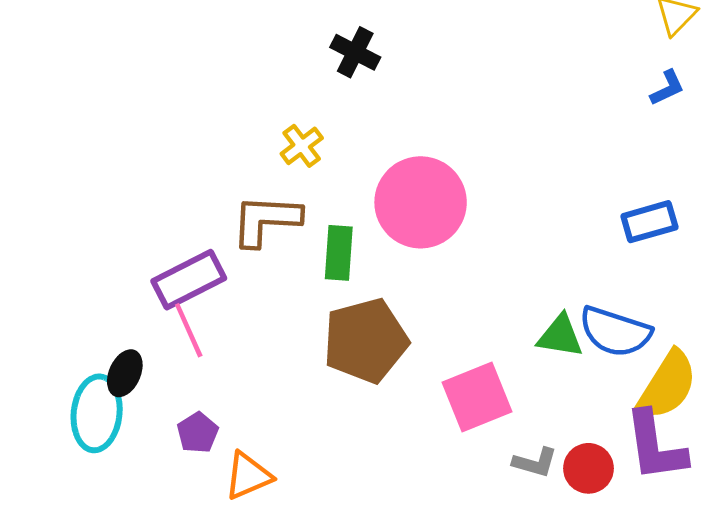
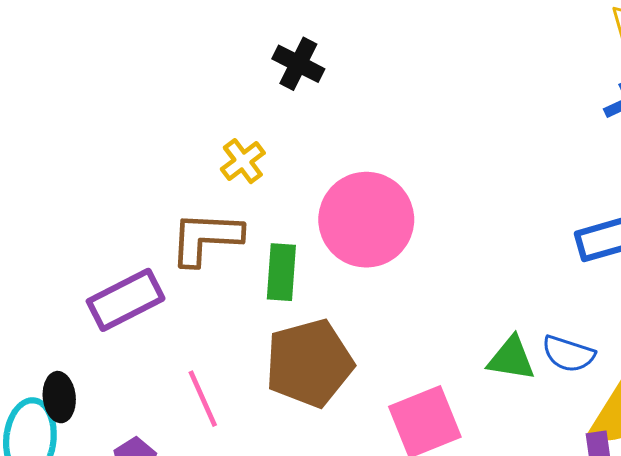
pink line: (189, 330) -> (203, 399), moved
blue semicircle: (615, 332) -> (568, 354), size x0.7
black ellipse: (125, 373) -> (59, 397), turned -30

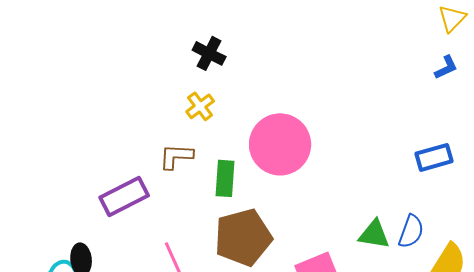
black cross: (298, 64) -> (209, 53), moved
brown L-shape: (206, 238) -> (176, 156), size x0.7
blue semicircle: (568, 354) -> (411, 231), turned -88

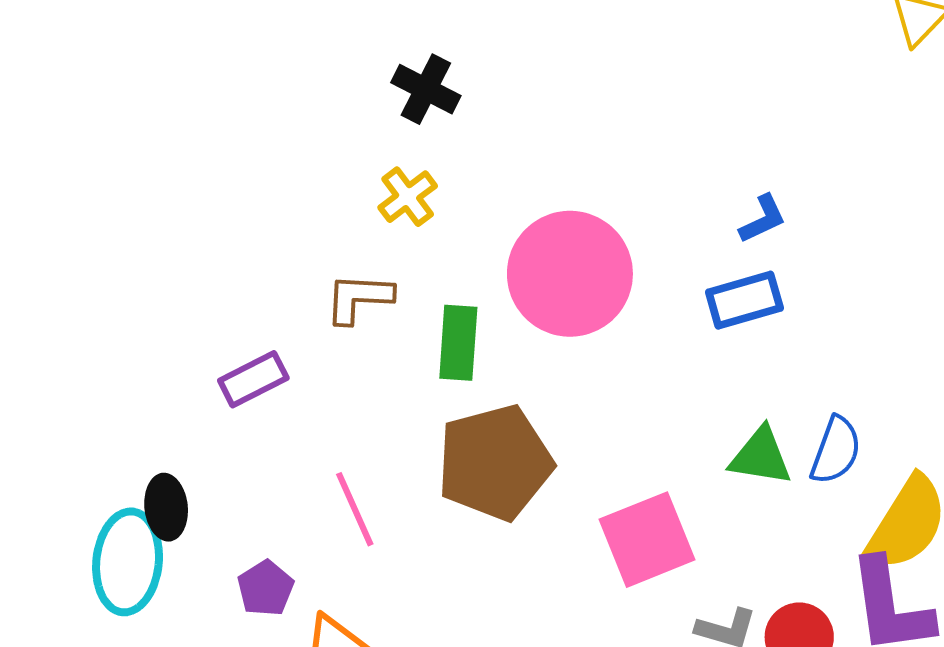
blue L-shape: (446, 67) -> (763, 219), moved
blue rectangle: (434, 157) -> (744, 300), moved
purple rectangle: (124, 196) -> (253, 379), size x0.7

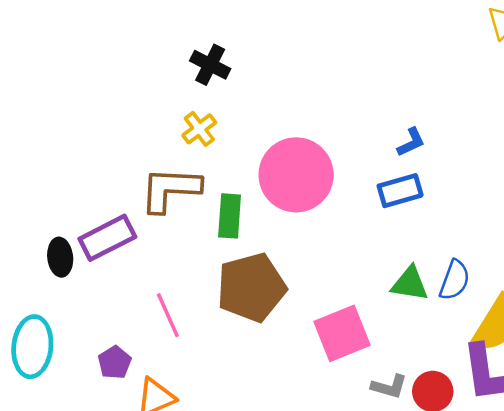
brown L-shape: (359, 298) -> (170, 189), size x1.5
purple rectangle: (253, 379) -> (107, 238), size x1.4
black ellipse: (166, 507) -> (60, 257), moved

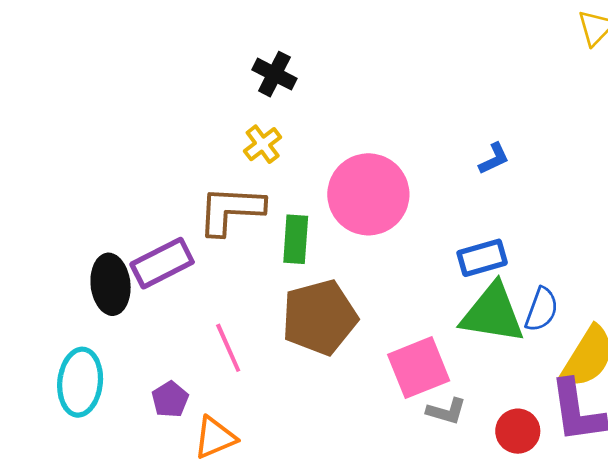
blue rectangle: (400, 191) -> (482, 258), moved
black ellipse: (60, 257) -> (111, 284), size x1.4
green triangle: (410, 284) -> (493, 313), size x1.6
gray L-shape: (389, 387) -> (446, 411), moved

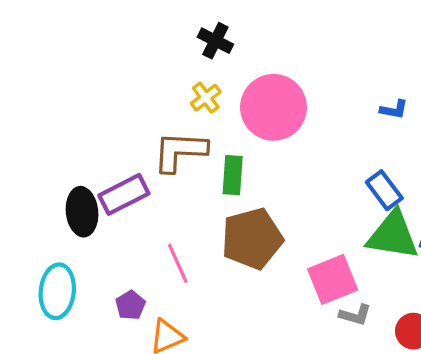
blue L-shape: (494, 159) -> (394, 109), turned 36
pink circle: (368, 194) -> (273, 107), moved
blue rectangle: (482, 258) -> (384, 190), turned 69

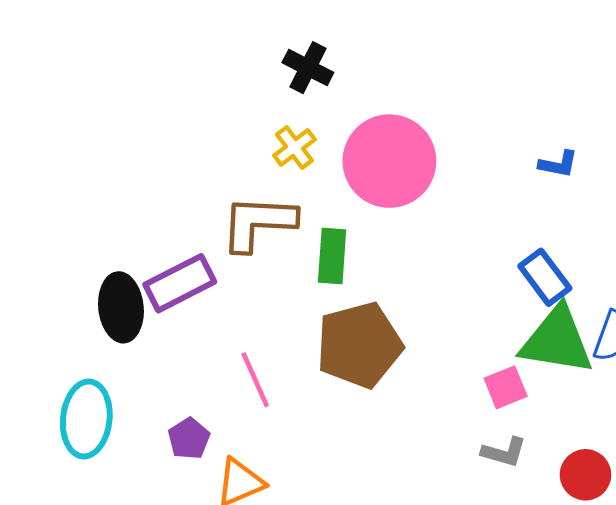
pink square: (333, 279) -> (506, 387), moved, size x0.6

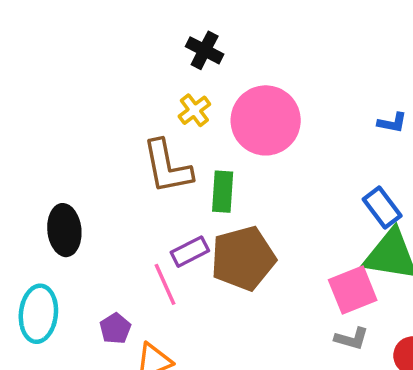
brown L-shape: (258, 223) -> (167, 167), turned -104
purple rectangle: (180, 283) -> (190, 252), moved, size x0.7
pink square: (506, 387) -> (353, 290), size x1.5

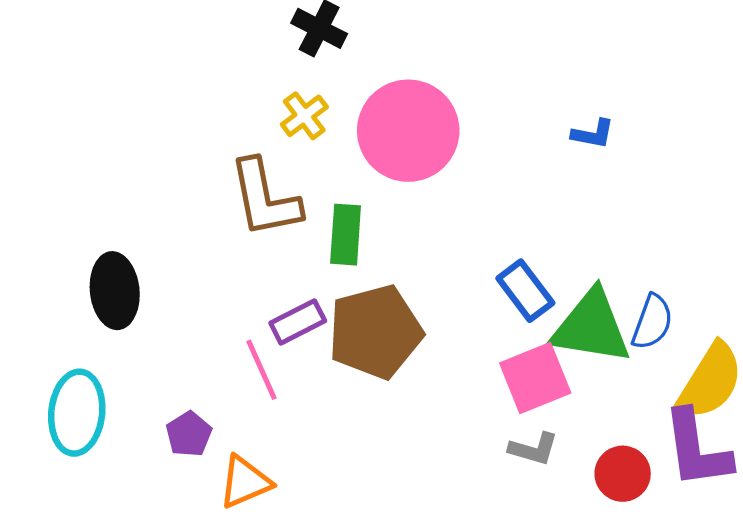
blue rectangle: (382, 207) -> (525, 291), moved

